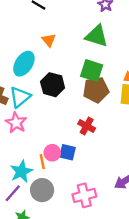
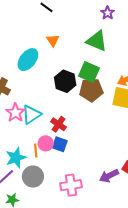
black hexagon: (53, 85) -> (65, 81), moved
cyan triangle: (20, 97) -> (31, 115), moved
red cross: (87, 126) -> (58, 124), moved

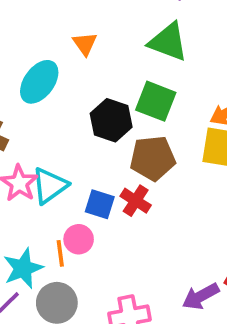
brown pentagon: (91, 90) -> (153, 158), moved
red cross: (58, 124) -> (136, 201), moved
blue square: (60, 144) -> (100, 204), moved

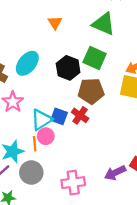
cyan ellipse: (39, 82) -> (27, 63), moved
cyan triangle: (50, 186) -> (41, 120), moved

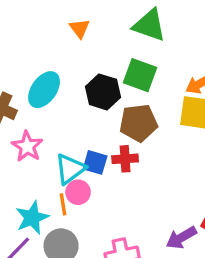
red cross: (80, 115) -> (125, 159), turned -35

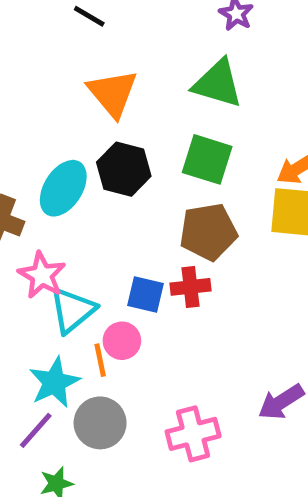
orange triangle: (80, 28) -> (113, 93), size x1.6
black hexagon: (103, 92) -> (124, 169), moved
cyan triangle: (70, 169) -> (73, 310), moved

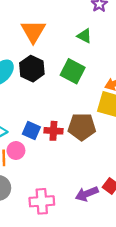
green triangle: (218, 83) -> (84, 36), size x0.6
brown pentagon: (208, 232) -> (82, 127), moved

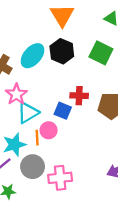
red cross: (53, 131) -> (79, 96), moved
pink cross: (42, 201) -> (60, 178), moved

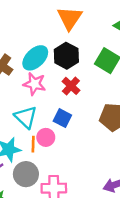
pink star: (16, 94) -> (34, 84), moved, turned -30
red cross: (79, 96) -> (71, 86), moved, turned 36
cyan triangle: (28, 113) -> (26, 117), turned -50

